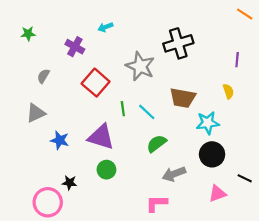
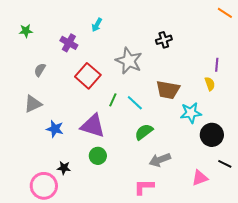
cyan arrow: (105, 27) -> (97, 25), turned -40
black cross: (178, 43) -> (164, 40), size x0.6
purple line: (237, 60) -> (217, 65), moved
green line: (123, 109) -> (113, 100), turned 32
black circle: (212, 154) -> (212, 135), moved

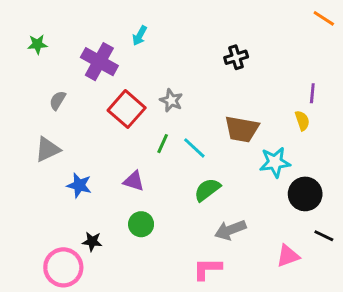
purple cross: (69, 43) -> (99, 62), size x1.4
gray star: (129, 61) -> (171, 100), moved, size x0.6
purple triangle: (93, 126) -> (134, 181), size x0.6

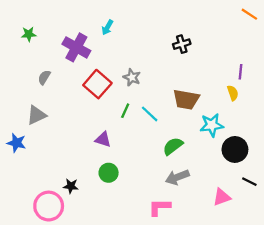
blue star: (79, 185) -> (16, 143), moved
green semicircle: (207, 190) -> (173, 146), moved

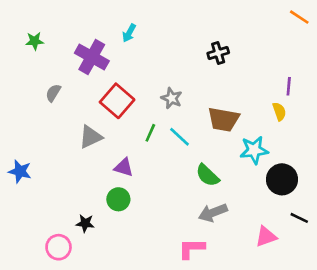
gray star: (132, 77) -> (172, 98), moved
gray triangle: (36, 115) -> (90, 137), moved
green semicircle: (173, 146) -> (208, 175), turned -100
green circle: (109, 173) -> (118, 199), moved
pink circle: (49, 206) -> (59, 247), size x0.7

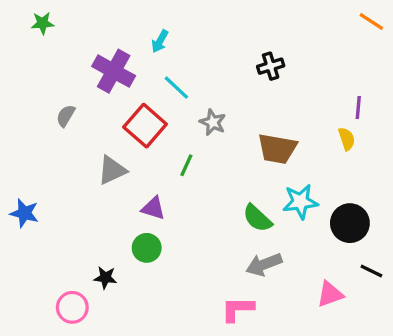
green star: (35, 41) -> (43, 23), moved
cyan line: (180, 137) -> (176, 88), moved
cyan star: (254, 150) -> (300, 202), moved

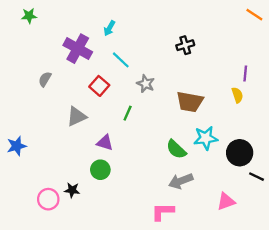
red square: (145, 126) -> (99, 86), size x0.7
blue star: (24, 213) -> (17, 146), turned -30
black line: (371, 271) -> (257, 177), moved
pink circle: (72, 307) -> (48, 199), moved

